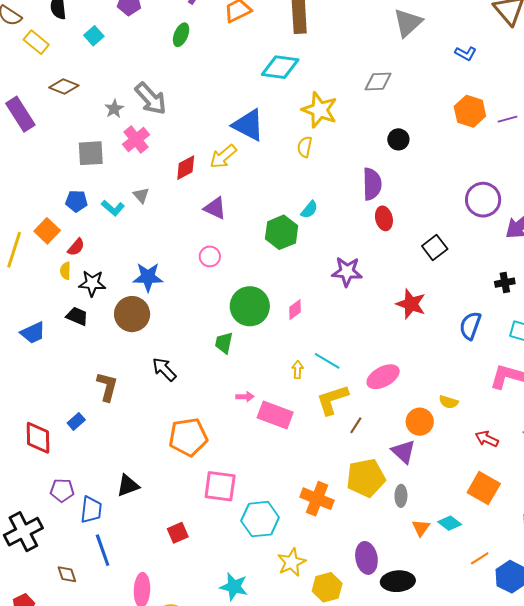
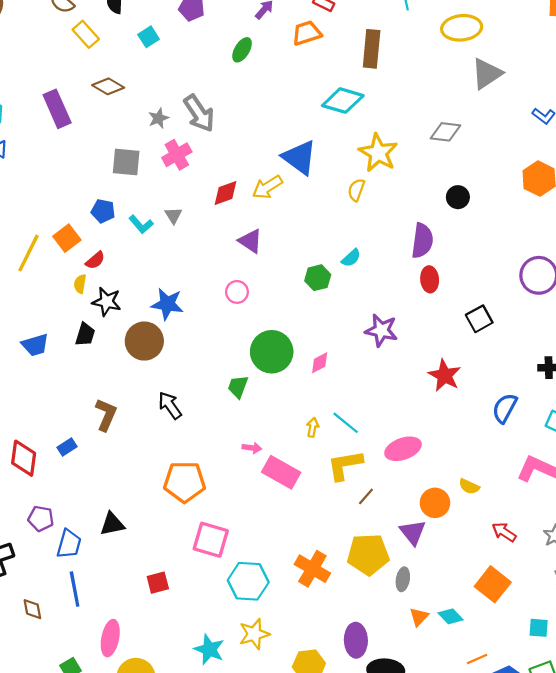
green hexagon: (282, 232) -> (318, 278), size x0.7
black trapezoid: (77, 316) -> (85, 334), turned 75
yellow star: (292, 562) -> (254, 634), moved

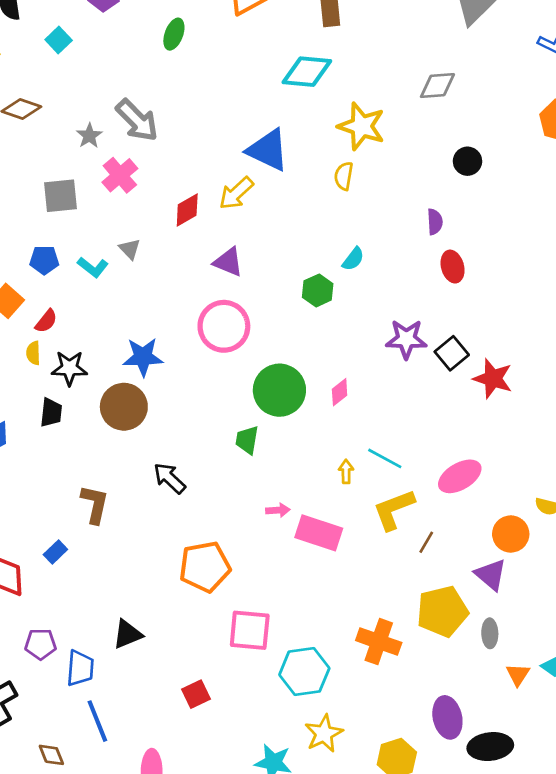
purple semicircle: (422, 241) -> (435, 222), size x0.6
pink circle: (237, 292) -> (224, 326), size x1.8
black square: (479, 319) -> (452, 353), moved

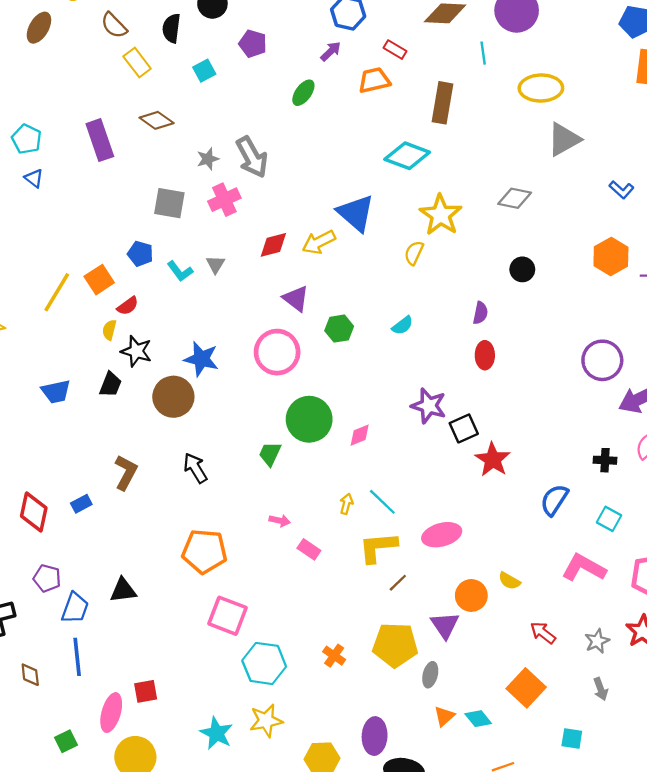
green hexagon: (318, 290) -> (339, 329), moved
pink rectangle: (319, 533) -> (309, 549), size x0.6
orange cross: (379, 642) -> (334, 656), size x0.6
red square: (196, 694) -> (146, 691), moved

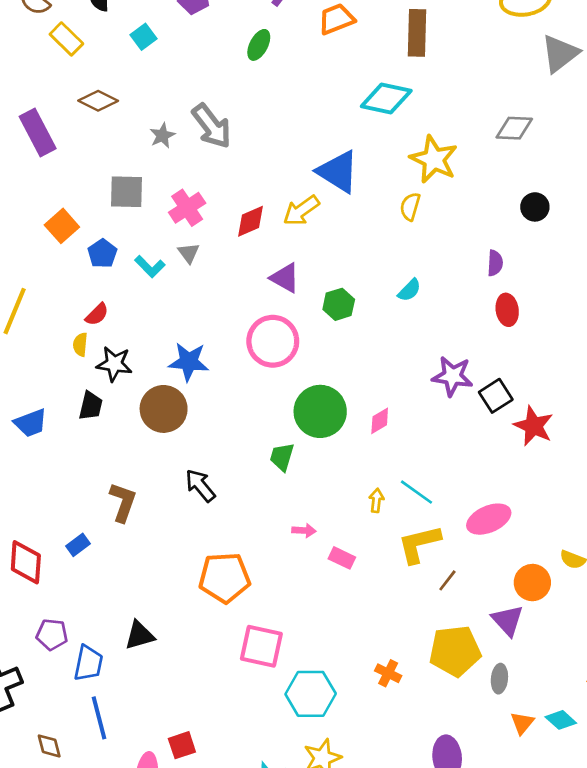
pink cross: (224, 200) -> (187, 208), moved
blue pentagon: (140, 254) -> (102, 253), turned 30
orange square: (99, 280) -> (62, 226), moved

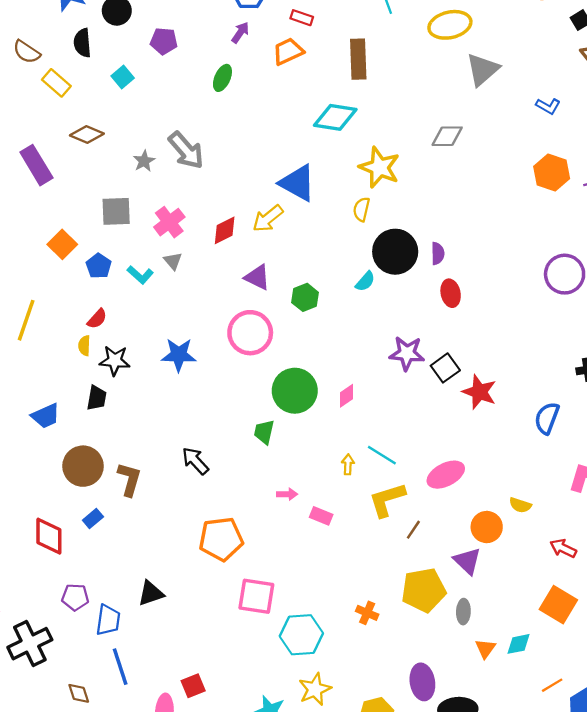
black circle: (535, 207) -> (395, 252), moved, size x1.8
brown circle: (164, 409) -> (83, 466), moved
cyan diamond: (561, 720) -> (518, 644), turned -50

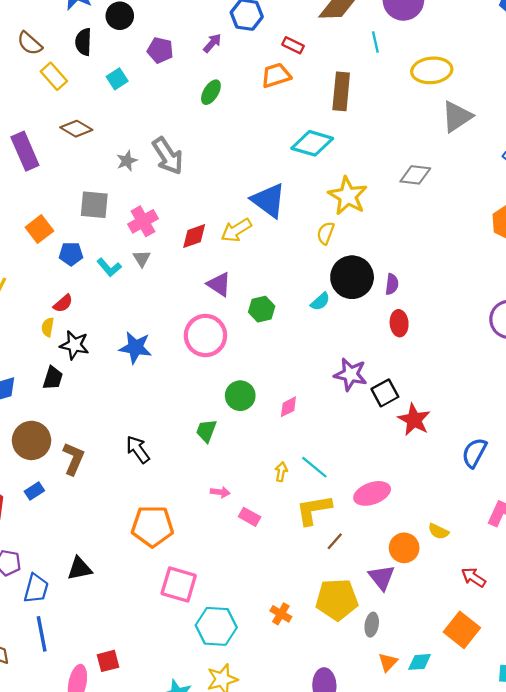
purple arrow: (240, 33) -> (212, 43), moved
blue pentagon: (99, 266) -> (71, 254), turned 30
green circle: (295, 391) -> (240, 396), size x0.7

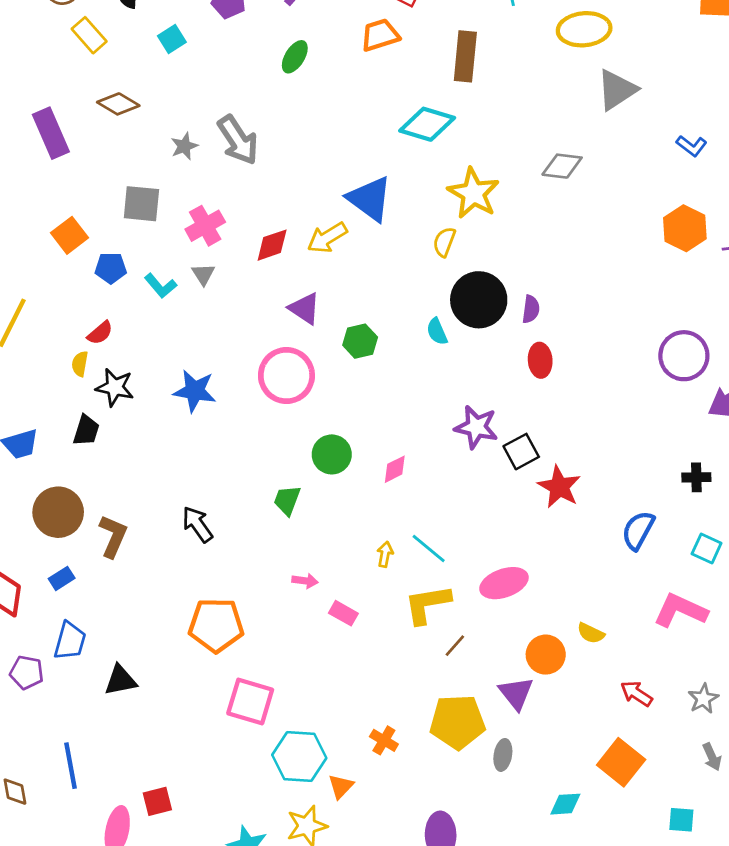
cyan semicircle: (320, 302) -> (437, 332), turned 108
blue trapezoid: (36, 589) -> (70, 641), moved
orange triangle: (388, 662) -> (341, 786), moved

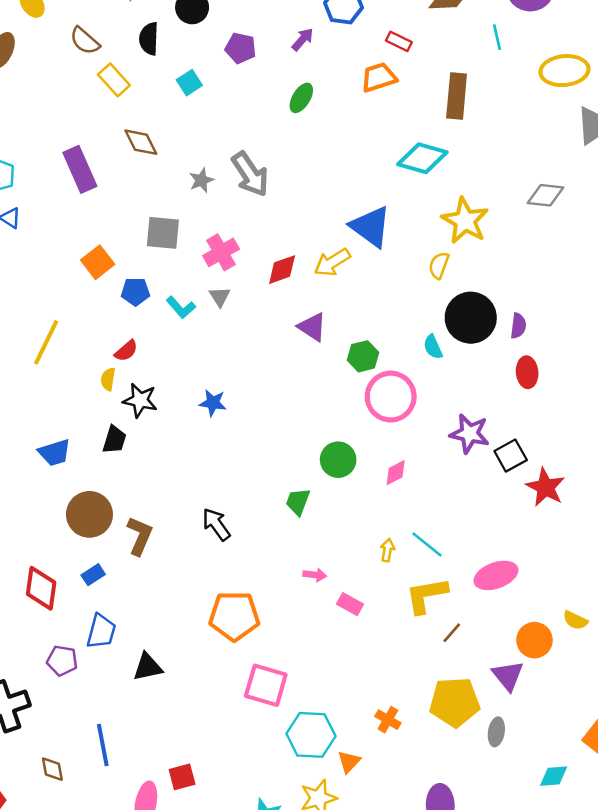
brown diamond: (118, 104) -> (141, 142), turned 33
pink circle: (286, 375) -> (391, 397), moved
blue star: (195, 391) -> (213, 403), size x0.7

